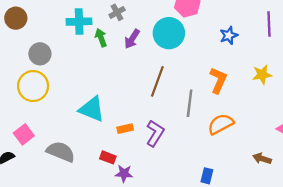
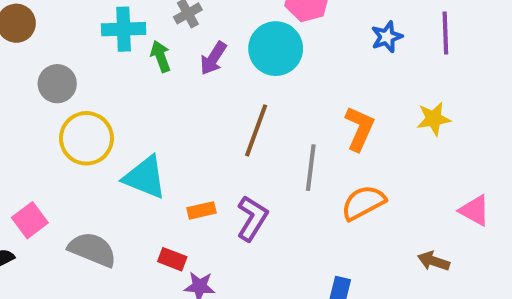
blue star: (229, 35) -> (387, 37), moved
yellow circle: (33, 86) -> (86, 138), moved

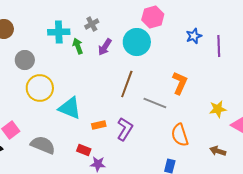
purple line: (445, 33) -> (219, 46), moved
yellow star: (434, 119) -> (218, 109), moved
gray line: (311, 168) -> (155, 103), turned -75
orange semicircle: (363, 203) -> (180, 135), moved, turned -80

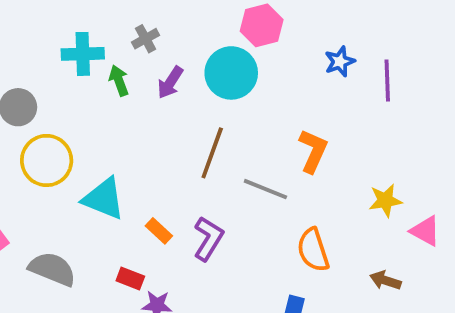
orange rectangle: (99, 125) -> (159, 231), turned 56

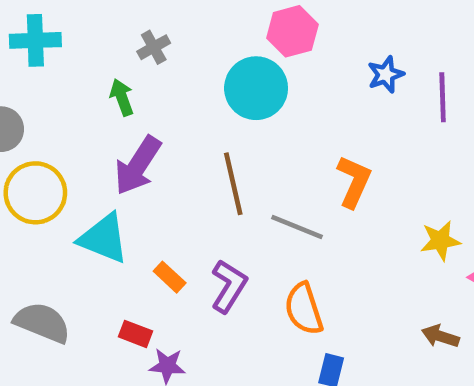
cyan cross: (83, 54) -> (35, 40), moved
purple arrow: (170, 82) -> (138, 166), moved, size x1.5
brown line: (212, 153) -> (233, 184), turned -33
orange semicircle: (313, 250) -> (304, 309), moved

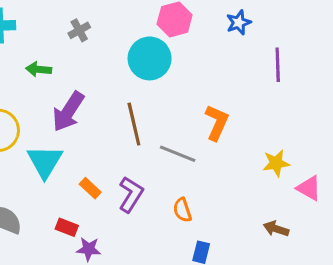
blue star: (386, 75) -> (239, 23), moved
green arrow: (122, 97) -> (39, 69), moved, turned -65
cyan triangle: (104, 238) -> (45, 162), turned 39
orange semicircle: (304, 309) -> (182, 210), size x0.7

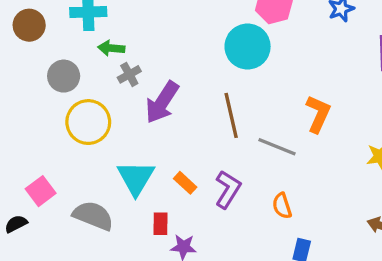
gray cross: (79, 30) -> (129, 74), moved
green arrow: (39, 69) -> (111, 48), moved
cyan triangle: (45, 162) -> (136, 178), moved
red rectangle: (67, 227) -> (160, 224), turned 70

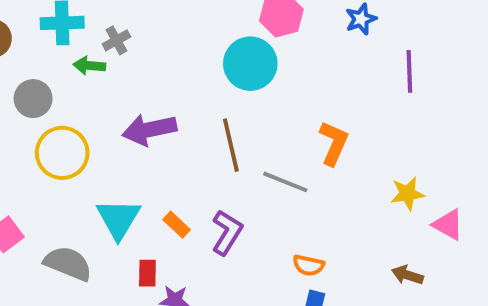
gray cross: (129, 74) -> (116, 40), moved
purple arrow: (162, 102) -> (149, 130), turned 45
orange semicircle: (282, 206) -> (308, 265), moved, turned -60

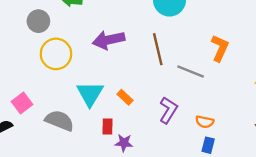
purple L-shape: (227, 232) -> (168, 110), moved

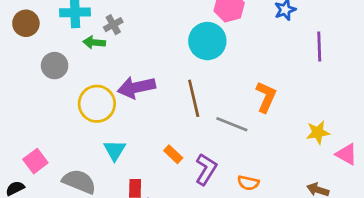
yellow circle: (56, 54) -> (97, 104), moved
cyan triangle: (90, 94) -> (115, 150), size x0.7
orange rectangle: (125, 97) -> (173, 154), moved

